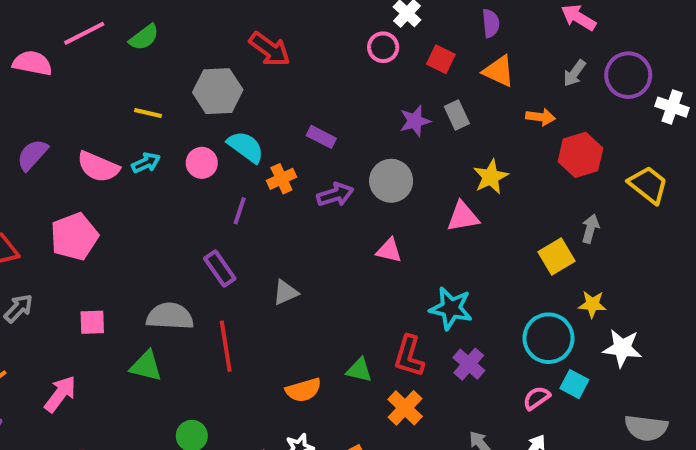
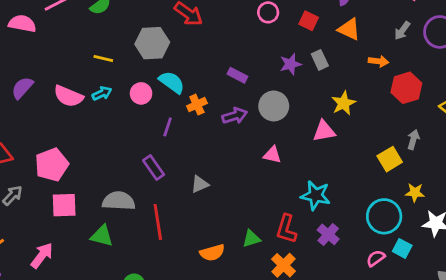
purple rectangle: (321, 137) -> (237, 75), moved
pink pentagon: (74, 237) -> (52, 165), moved
pink square: (92, 322) -> (64, 205), size x1.4
green triangle: (359, 370) -> (251, 239), turned -30

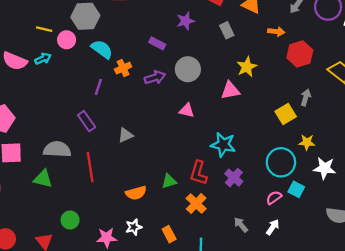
purple star: (290, 64) -> (186, 21), moved
pink circle: (141, 93) -> (67, 40), moved

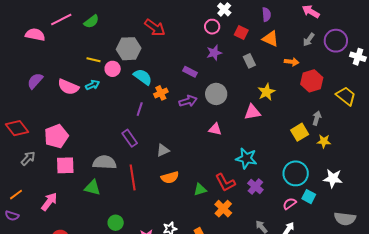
yellow star: (307, 142) -> (324, 141), moved
red L-shape: (198, 173) -> (225, 182), turned -45
orange semicircle: (136, 193) -> (170, 177), moved

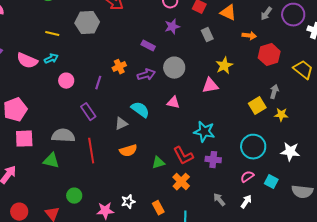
pink circle: (113, 69) -> (66, 81), moved
cyan semicircle: (143, 77) -> (140, 110), moved
purple cross: (255, 187) -> (213, 160), turned -35
cyan square: (309, 197) -> (271, 182), moved

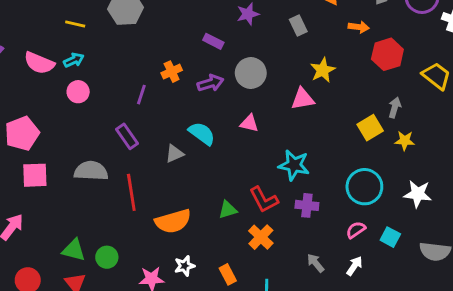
pink circle: (66, 81) -> (78, 92), moved
orange semicircle: (128, 151) -> (173, 221), moved, size x1.4
green triangle: (51, 161) -> (74, 250), moved

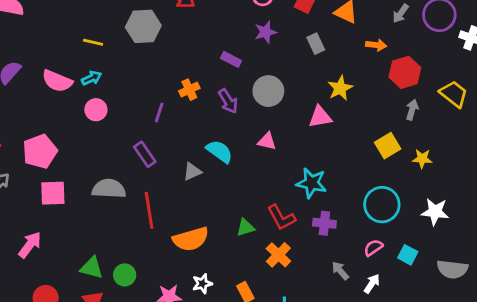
purple arrow: (210, 83) -> (228, 101), turned 75
gray arrow: (395, 108) -> (412, 110), moved
gray arrow: (316, 263) -> (340, 271), moved

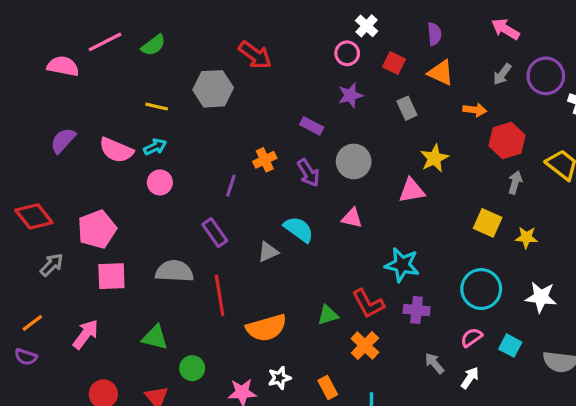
yellow square: (388, 146) -> (488, 223), turned -35
green triangle: (92, 268) -> (155, 337), moved

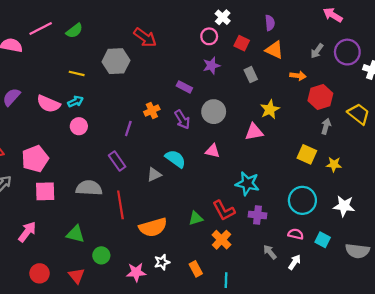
pink arrow: (505, 29) -> (333, 15), moved
pink semicircle: (471, 337) -> (296, 234), turned 48

